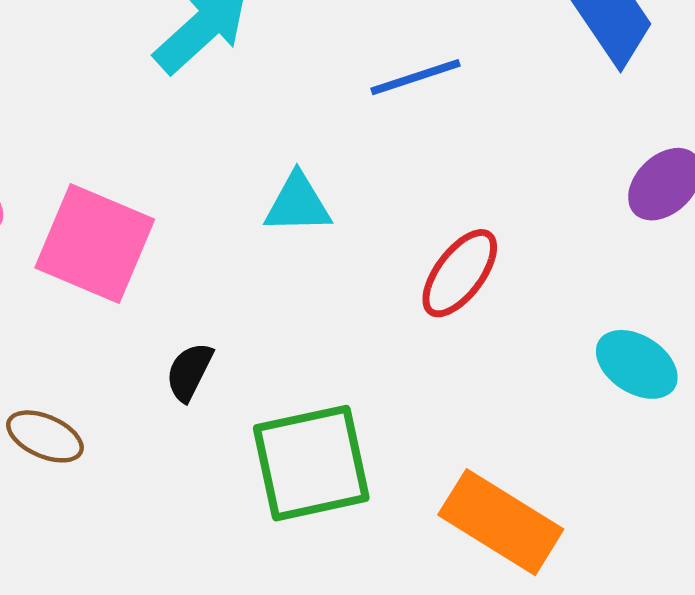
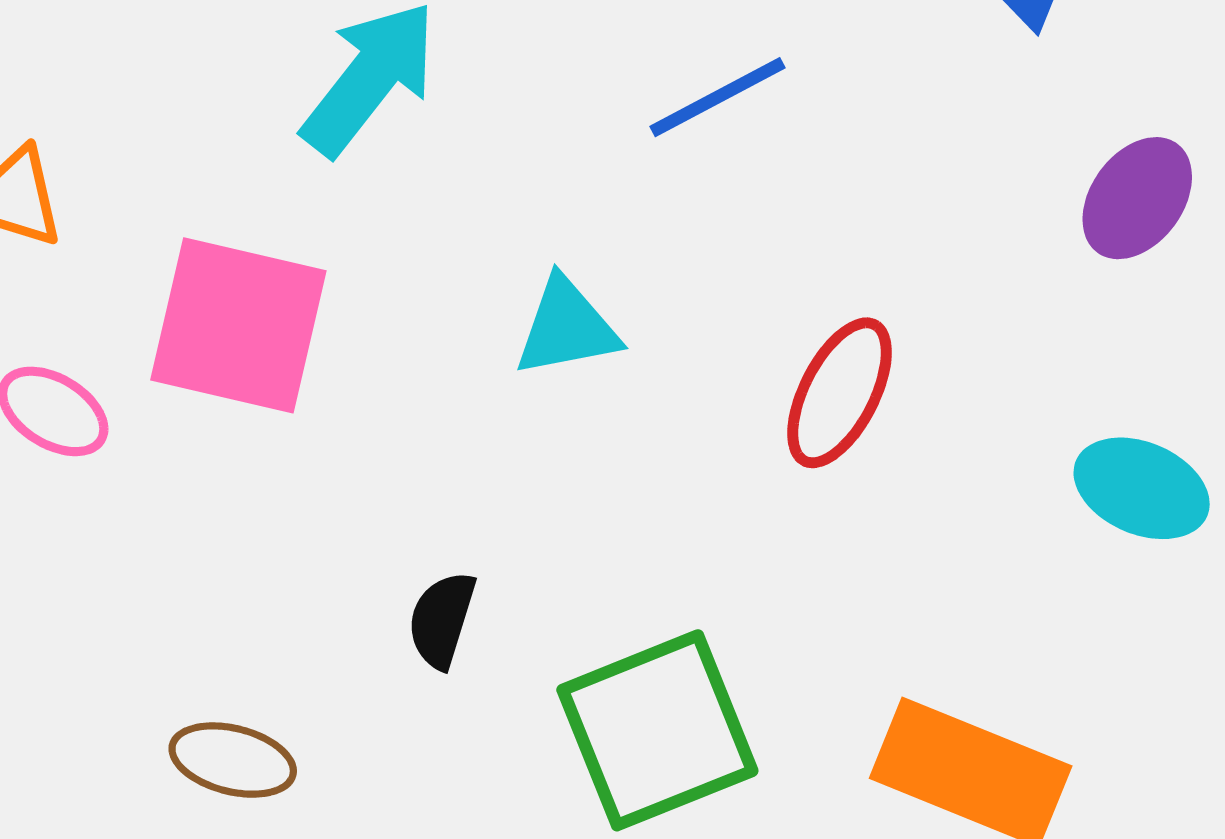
pink square: (95, 244) -> (238, 325), moved

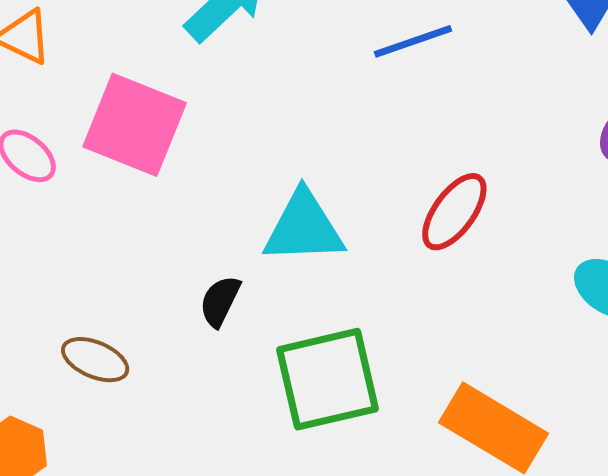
cyan triangle: (567, 327) -> (304, 228), moved, size x1.4

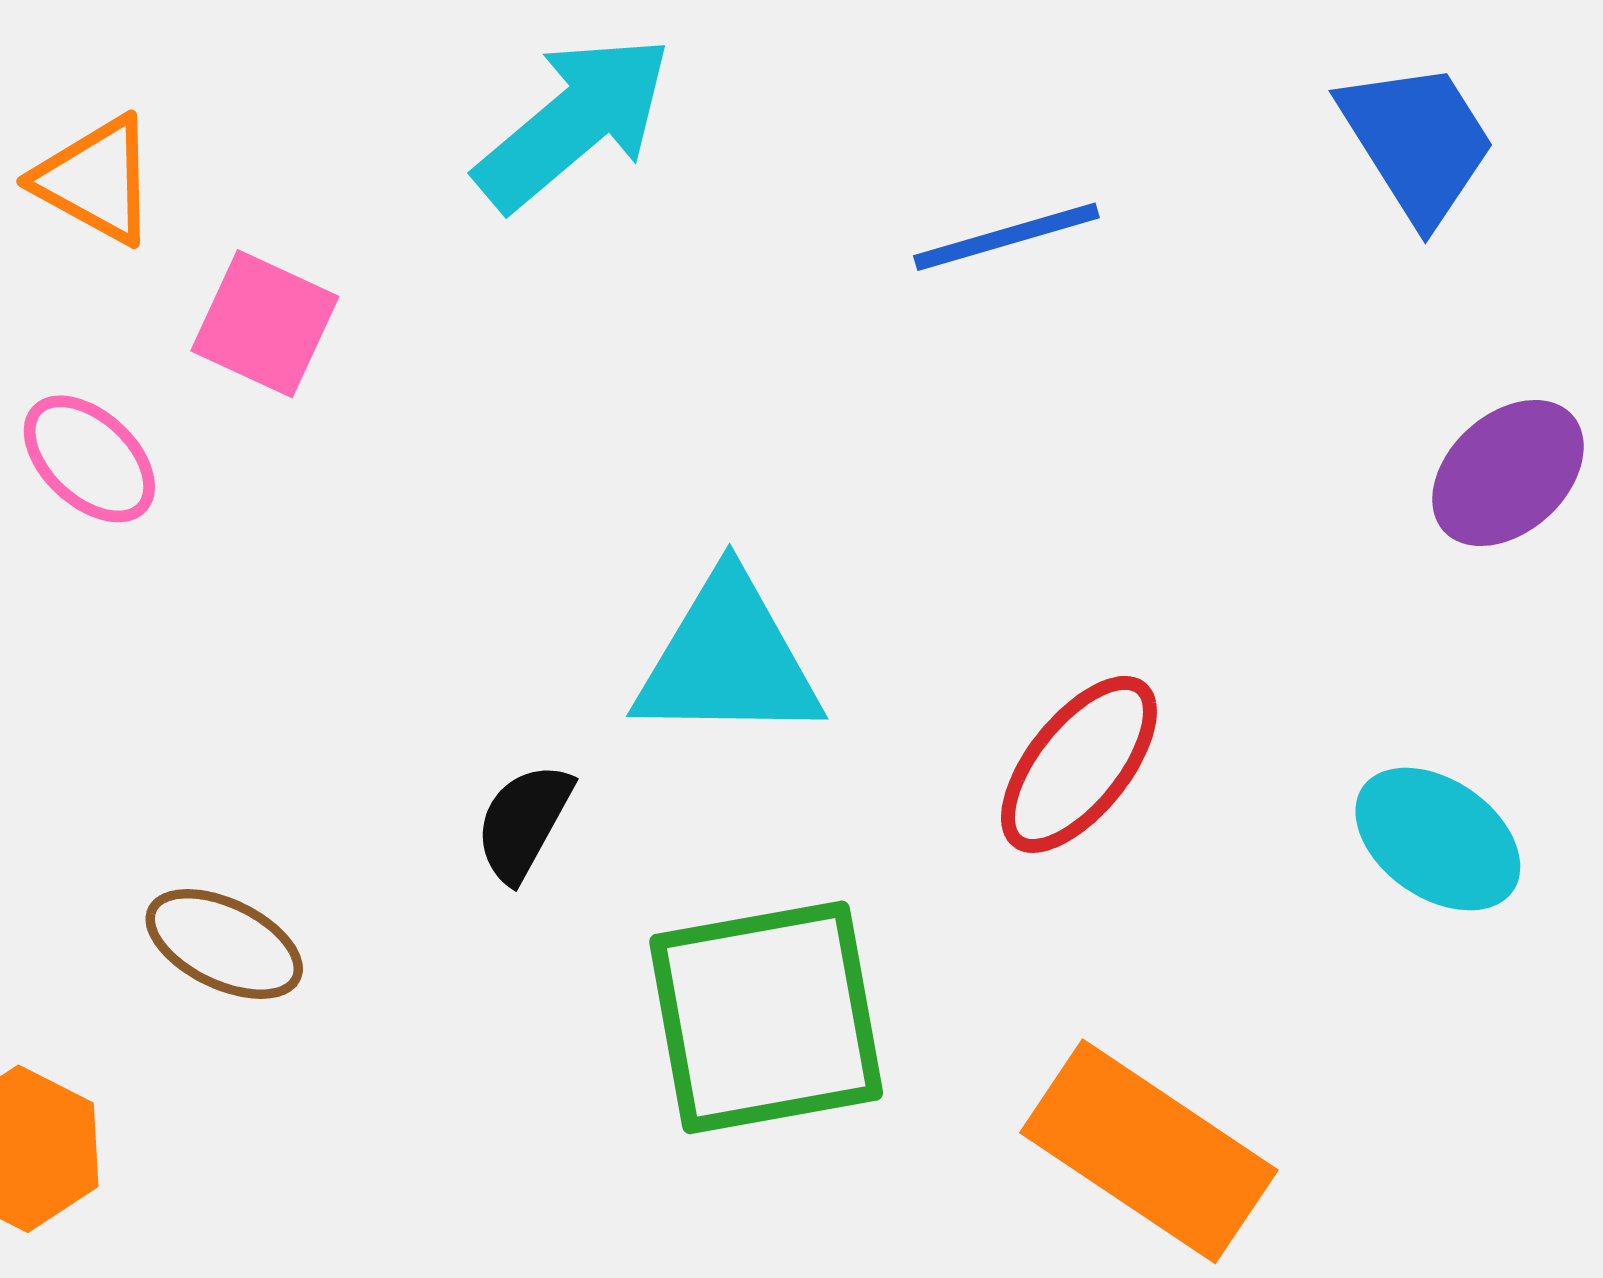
pink square: (135, 125) -> (265, 324), moved, size x0.6
red ellipse: (454, 212) -> (1079, 764), moved

